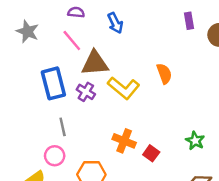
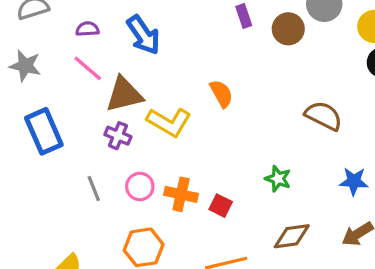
blue arrow: (115, 23) -> (143, 35), size x1.4
blue rectangle: (53, 83) -> (44, 131), moved
pink circle: (55, 156) -> (140, 186), moved

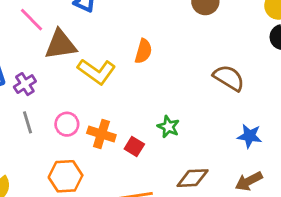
orange semicircle: (221, 94) -> (143, 51), turned 40
purple cross: (118, 136) -> (25, 84), moved, turned 30
green star: (278, 179) -> (168, 127), moved

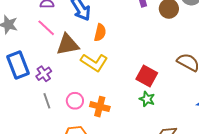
orange semicircle: (143, 51) -> (100, 33), moved
red square: (134, 147) -> (147, 76), moved, size x1.5

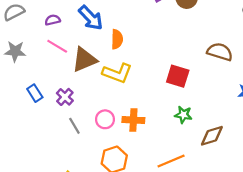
blue rectangle: (18, 65) -> (35, 93), size x0.6
green star: (147, 99) -> (183, 115), moved

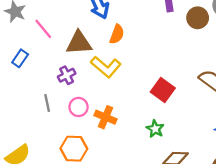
pink line: (57, 46) -> (43, 29), moved
blue rectangle: (35, 93) -> (20, 58), turned 48
purple cross: (65, 97) -> (67, 75), moved

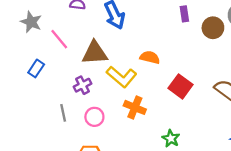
orange semicircle: (117, 34) -> (150, 57), moved, turned -96
red square: (163, 90) -> (181, 86), moved
orange cross: (105, 117) -> (135, 107), moved

